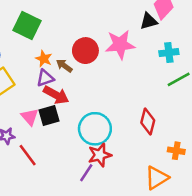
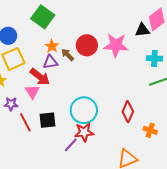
red arrow: (56, 95) -> (40, 77), moved
black square: (49, 115) -> (47, 120), moved
orange cross: (176, 151) -> (150, 130), moved

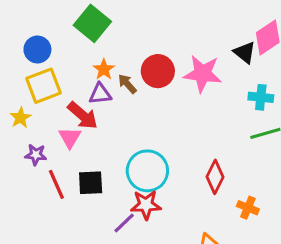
black triangle: (142, 30) -> (245, 53), turned 42

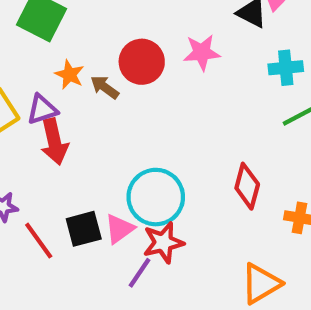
pink star: (203, 74) -> (202, 52), size x0.7
purple triangle: (100, 94) -> (42, 109), moved
red arrow: (83, 115) -> (54, 142), turned 48
pink triangle: (70, 138) -> (119, 229), moved, turned 35

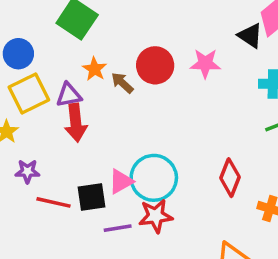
pink triangle: (119, 229) -> (121, 181), moved
red line: (39, 241) -> (54, 202), turned -48
purple line: (139, 273) -> (118, 228), moved, turned 40

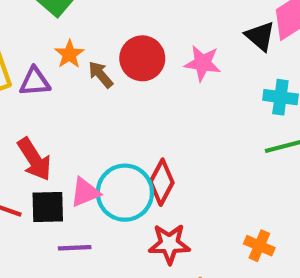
red arrow: (76, 123) -> (34, 159), moved, turned -33
red diamond: (230, 178) -> (162, 182), moved
red star: (156, 216) -> (169, 244), moved

